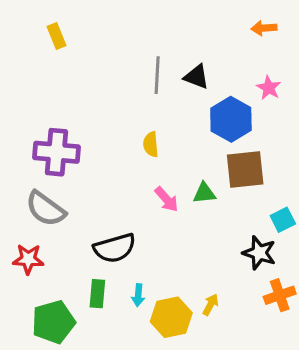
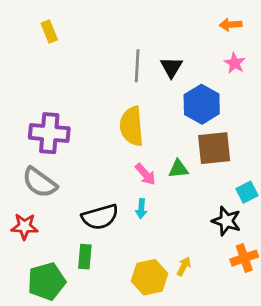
black triangle: (196, 77) -> (171, 67), turned 40
pink star: (269, 88) -> (235, 63), moved
yellow semicircle: (151, 144) -> (132, 126), size x1.8
cyan arrow: (138, 295) -> (141, 209), moved

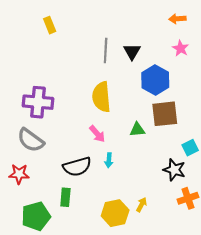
yellow rectangle: (49, 31) -> (50, 25), moved
pink arrow: (145, 174) -> (97, 134), moved

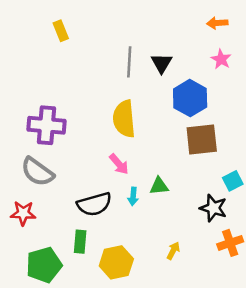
green triangle: (137, 130) -> (159, 186), moved
yellow hexagon: (115, 213) -> (116, 262), moved

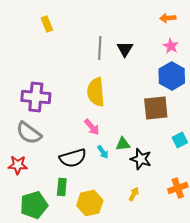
blue hexagon: (190, 98) -> (172, 76), moved
cyan arrow: (133, 196) -> (103, 152), turned -40
black star: (213, 208) -> (141, 159), moved

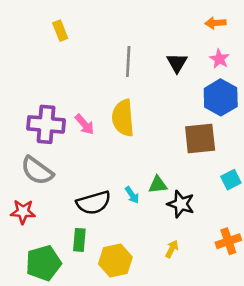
black triangle: (125, 49) -> (177, 63), moved
pink arrow: (92, 127) -> (85, 124), moved

